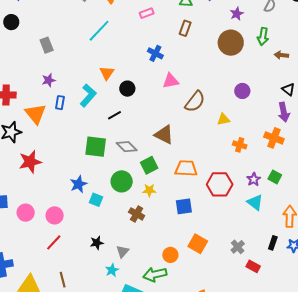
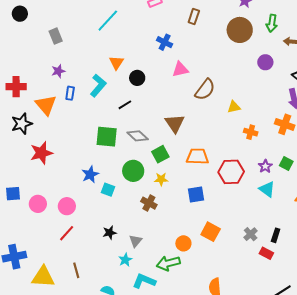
purple circle: (242, 91) -> (265, 62), moved
brown triangle: (164, 135) -> (175, 123), turned 30
black rectangle: (273, 243) -> (276, 235), moved

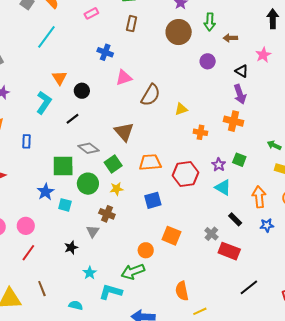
blue rectangle: (70, 93) -> (27, 141), moved
green square: (107, 137) -> (63, 166), moved
black rectangle: (276, 235) -> (235, 219), moved, turned -56
gray triangle: (135, 241) -> (93, 231), moved
red rectangle: (266, 253) -> (229, 251), size x1.5

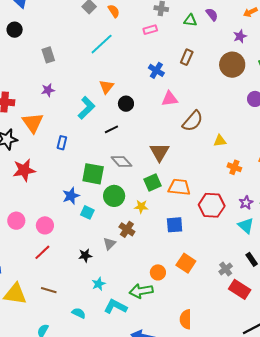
brown rectangle: (132, 24) -> (187, 57), moved
green square: (113, 164) -> (153, 183), moved
brown line: (42, 289) -> (49, 290), turned -63

